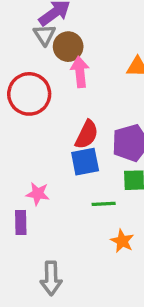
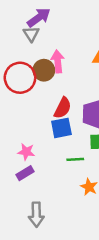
brown circle: (68, 47) -> (44, 70), moved
purple rectangle: (21, 222) -> (25, 173), moved, turned 60

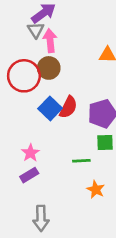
pink arrow: (58, 61) -> (50, 41), moved
blue square: (61, 128) -> (50, 108), moved, turned -35
pink star: (26, 152) -> (30, 153), turned 30

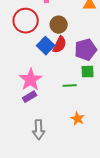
brown circle: (49, 68) -> (59, 25), moved
pink star: (30, 153) -> (31, 80), size x1.6
orange star: (96, 189) -> (78, 119), moved

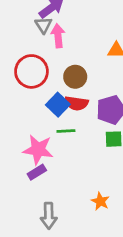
red semicircle: (60, 45) -> (77, 103), turned 72
pink star: (31, 80) -> (38, 150), turned -30
green line: (70, 86) -> (66, 131), moved

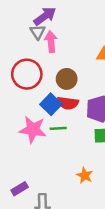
pink star: (38, 150) -> (33, 130), moved
purple rectangle: (37, 172) -> (20, 189), moved
orange star: (100, 201) -> (85, 175), moved

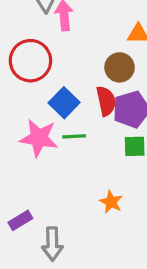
brown circle: (67, 79) -> (120, 67), moved
red semicircle: (68, 103) -> (106, 101), moved, turned -110

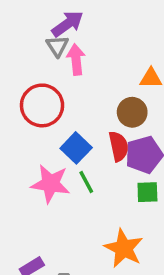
green line: (74, 136) -> (86, 182), turned 65
orange star: (111, 202) -> (124, 248), size x1.6

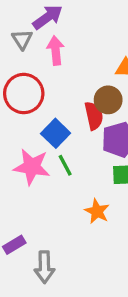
gray triangle: (57, 46) -> (22, 39), moved
red semicircle: (119, 146) -> (94, 116), moved
orange star: (124, 248) -> (97, 211), moved, size x0.7

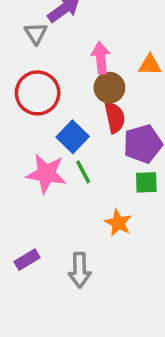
pink arrow: (56, 51) -> (101, 58), moved
brown circle: (108, 100) -> (109, 88), moved
gray arrow: (44, 267) -> (80, 270), moved

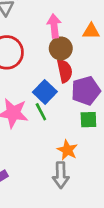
blue square: (73, 137) -> (45, 92), moved
gray arrow: (80, 270) -> (61, 175), moved

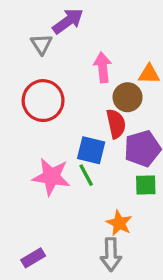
brown circle: (61, 48) -> (128, 97), moved
blue square: (45, 92) -> (91, 150), turned -30

